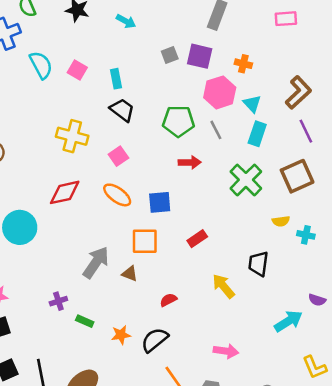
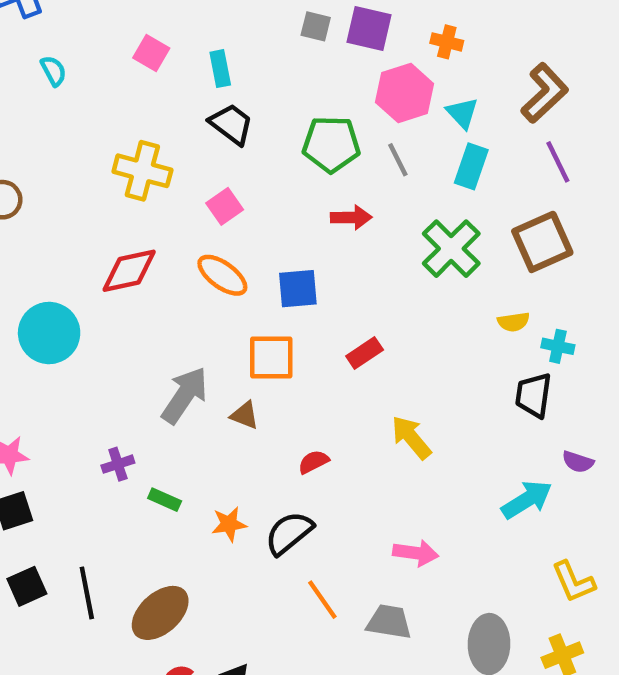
gray square: (170, 55) -> (316, 26), turned 35
cyan semicircle: (41, 65) -> (54, 71), moved, size x0.6
black trapezoid: (258, 264) -> (533, 395), moved

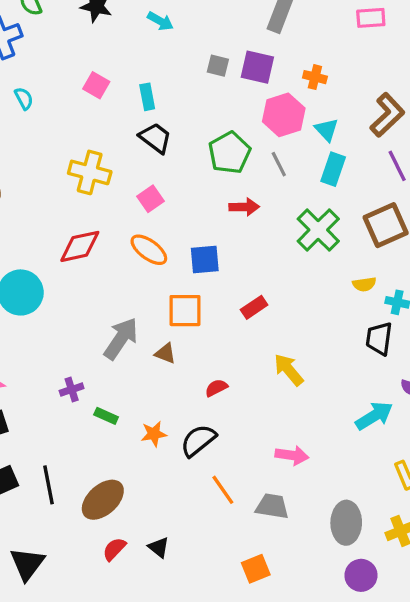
green pentagon: (331, 144) -> (229, 153), turned -30

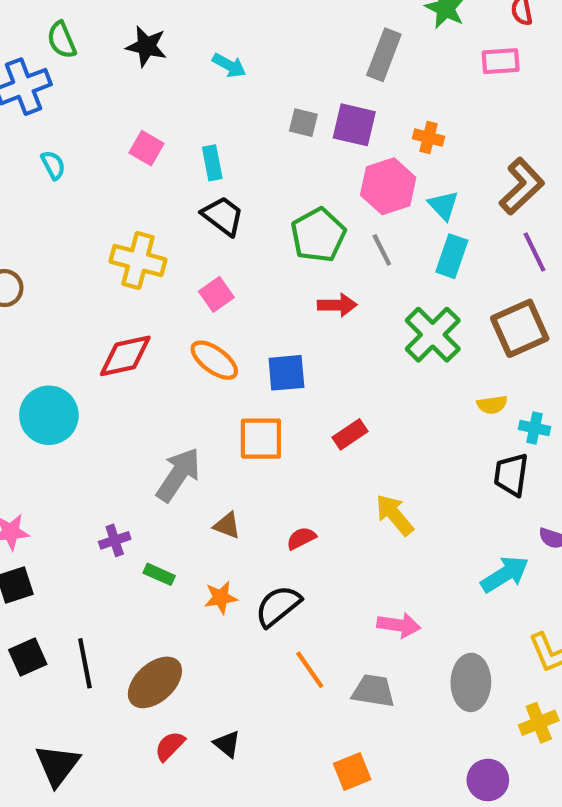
brown triangle: (165, 353) -> (227, 526), moved
gray ellipse: (346, 523) -> (471, 682), moved

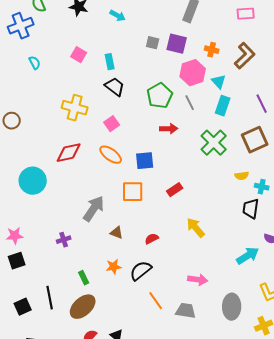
brown L-shape: (522, 186) -> (245, 56), moved
green rectangle: (159, 574) -> (84, 278), moved, turned 40
black square: (28, 657) -> (23, 307), moved

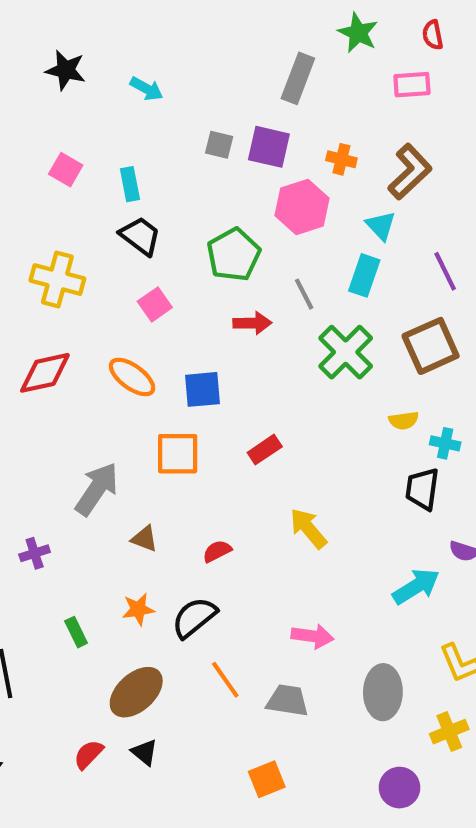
cyan triangle: (219, 82) -> (381, 226), moved
gray line: (190, 103) -> (304, 294), moved
pink square: (112, 124) -> (155, 304), moved
brown ellipse: (83, 307) -> (136, 692), moved

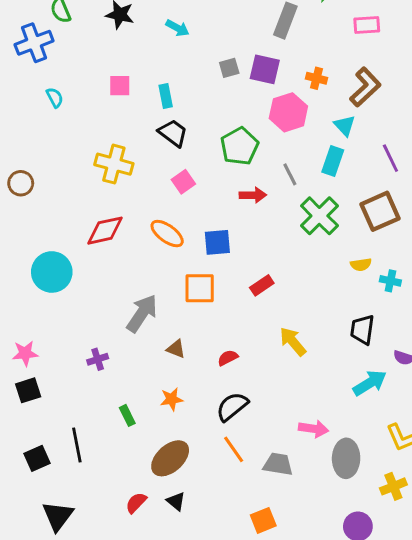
gray square: (219, 145) -> (229, 68), turned -30
pink square: (66, 170) -> (120, 86), turned -30
black trapezoid: (422, 489) -> (362, 330), moved
black semicircle: (194, 618) -> (232, 407), moved
pink arrow: (312, 636) -> (314, 429), moved

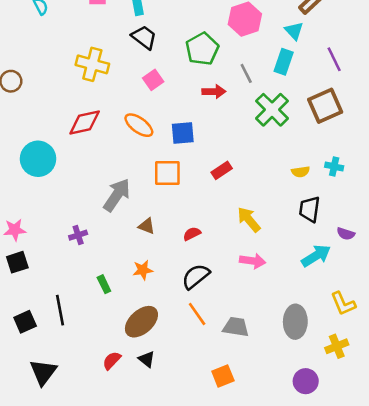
yellow semicircle: (361, 265) -> (300, 172), moved
pink arrow: (314, 429) -> (253, 261), moved

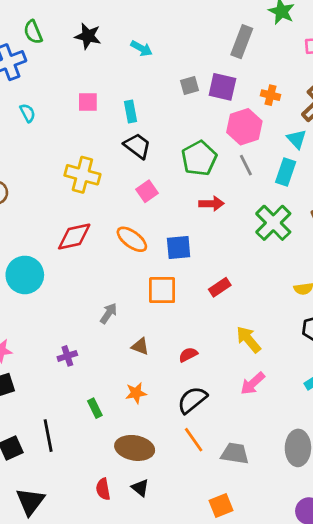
gray line: (246, 73) -> (246, 165), moved
gray arrow: (117, 195) -> (109, 313), size x0.6
pink arrow: (253, 261) -> (253, 383), turned 130
brown ellipse: (141, 322) -> (135, 448), turned 52
red semicircle: (112, 360) -> (103, 489), turned -54

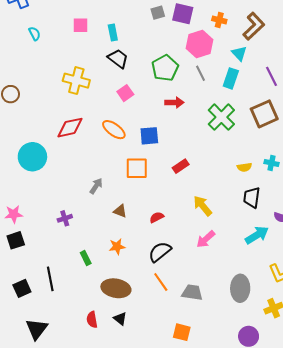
orange square: (221, 506) -> (182, 332), turned 36

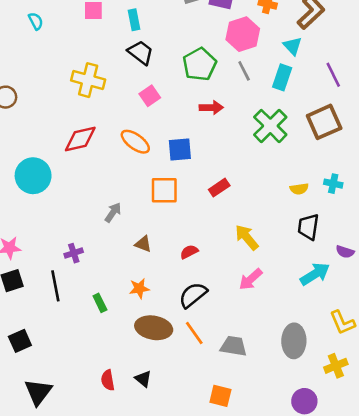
black line: (50, 279) -> (55, 286), moved
brown ellipse: (116, 288) -> (154, 328), moved

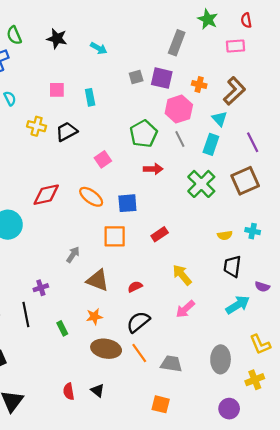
black trapezoid: (141, 53) -> (67, 132), moved, turned -65
yellow cross: (88, 80) -> (37, 126), moved, size x0.7
brown triangle: (143, 244) -> (98, 280), size x1.6

